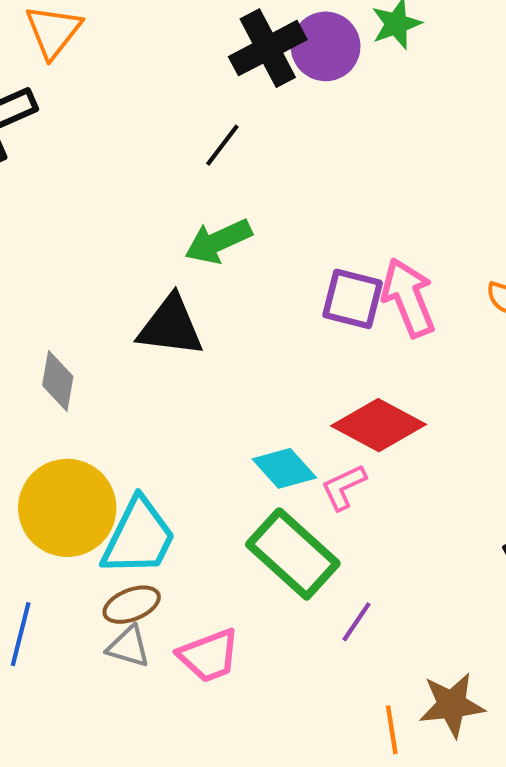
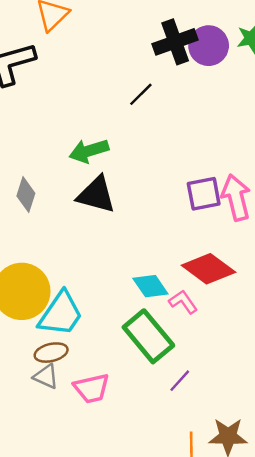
green arrow: (218, 241) -> (89, 151), moved
purple square: (353, 299) -> (204, 194), turned -33
gray diamond: (58, 381) -> (26, 195), moved
pink L-shape: (344, 487) -> (183, 302), turned 72

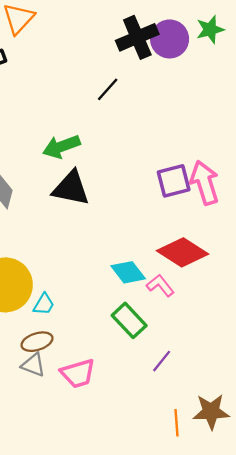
cyan trapezoid: (61, 314) -> (44, 304), size x0.5
green rectangle: (148, 336) -> (129, 320), size x0.7

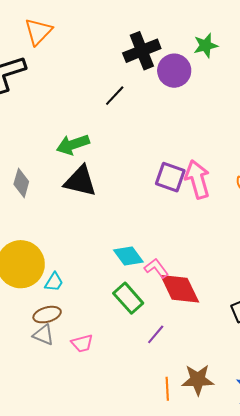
purple circle: (170, 39) -> (174, 71), moved
purple square: (174, 181) -> (170, 177), turned 32
red diamond: (182, 252) -> (180, 289), moved, turned 30
pink trapezoid: (78, 373) -> (82, 343), size x0.7

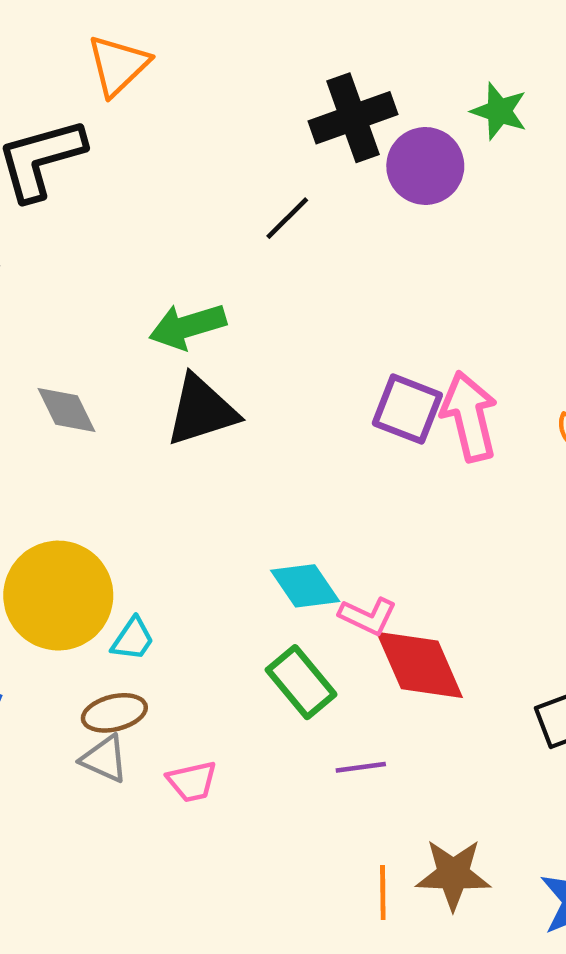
green star: (206, 45) -> (499, 111), turned 30
black triangle: (80, 181) -> (202, 411), turned -33
gray diamond: (21, 183) -> (66, 410), turned -44
pink L-shape: (156, 268) -> (368, 616), turned 150
purple line: (156, 334) -> (361, 767), turned 40

